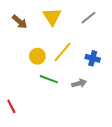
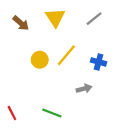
green line: (49, 79) -> (52, 113), moved

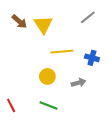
yellow triangle: (55, 18) -> (43, 25), moved
yellow line: (66, 55) -> (62, 52), turned 45
yellow circle: (40, 60) -> (47, 76), moved

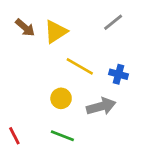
yellow triangle: (43, 25) -> (56, 32), turned 30
yellow line: (62, 52) -> (80, 66), turned 35
gray arrow: (78, 83) -> (101, 106), size x1.5

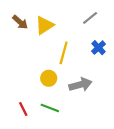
yellow line: (80, 66) -> (64, 53), turned 75
blue cross: (118, 74) -> (98, 48), moved, turned 32
red line: (14, 136) -> (23, 109), moved

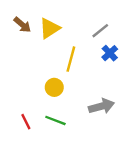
gray line: (90, 18) -> (100, 31), moved
gray arrow: (80, 85) -> (101, 106), moved

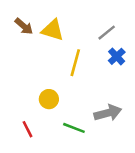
yellow triangle: (50, 28) -> (53, 30), turned 50
yellow circle: (54, 87) -> (49, 99), moved
green line: (55, 120) -> (74, 128), moved

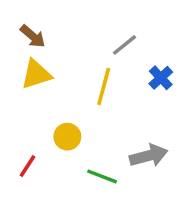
yellow triangle: (53, 30) -> (36, 74), moved, turned -35
gray line: (107, 33) -> (124, 45), moved
red line: (28, 129) -> (28, 166), moved, turned 60

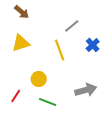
brown arrow: (33, 36) -> (22, 12), moved
yellow line: (104, 86) -> (60, 50), turned -35
green line: (102, 176) -> (48, 102), moved

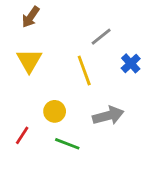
brown arrow: (22, 12) -> (31, 17), turned 84
yellow triangle: (21, 43) -> (29, 61), turned -42
gray arrow: (86, 90) -> (108, 116), moved

